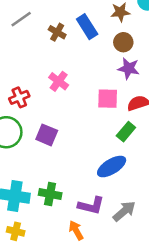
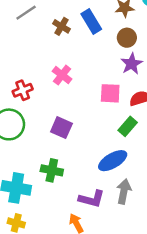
purple star: (129, 68) -> (132, 64), turned 30
purple square: (47, 135) -> (61, 128), moved
green cross: (50, 194) -> (52, 170), moved
gray arrow: (124, 211) -> (124, 191), moved, turned -40

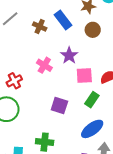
purple star: (132, 64) -> (69, 55), moved
green rectangle: (128, 126) -> (92, 100), moved
purple square: (61, 128) -> (59, 105), moved

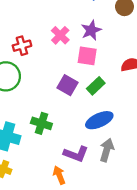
pink square: (84, 75) -> (87, 56), moved
green rectangle: (92, 100) -> (96, 86), moved

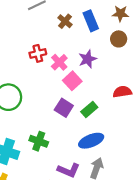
red cross: (22, 46) -> (38, 53), moved
pink square: (87, 56) -> (72, 81), moved, turned 36

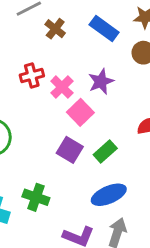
brown cross: (65, 21) -> (55, 29), moved
blue rectangle: (91, 21) -> (104, 29), turned -30

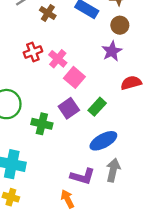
purple star: (101, 82) -> (112, 51), moved
purple square: (70, 150) -> (69, 108), turned 30
green cross: (36, 197) -> (42, 124), moved

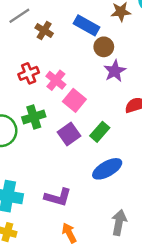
brown circle: (120, 25) -> (104, 47), moved
green cross: (42, 124) -> (34, 117), moved, turned -30
gray arrow: (113, 170) -> (119, 223), moved
purple L-shape: (83, 176) -> (58, 197), moved

